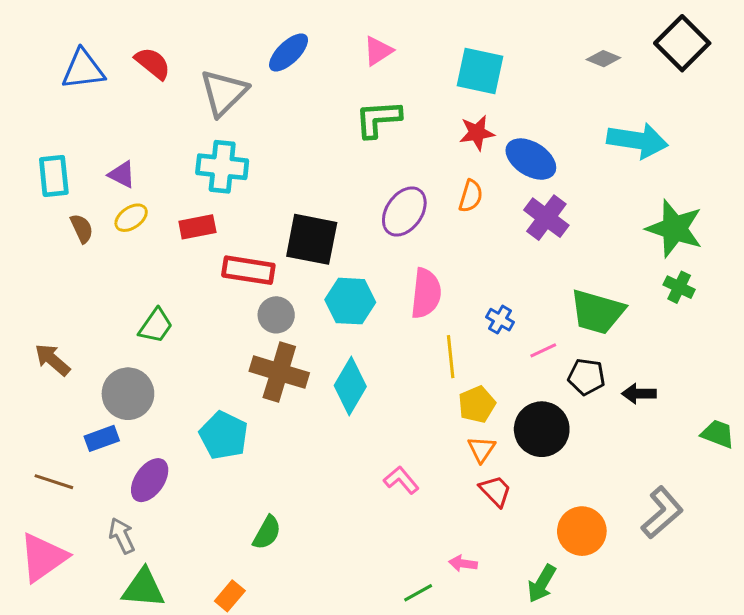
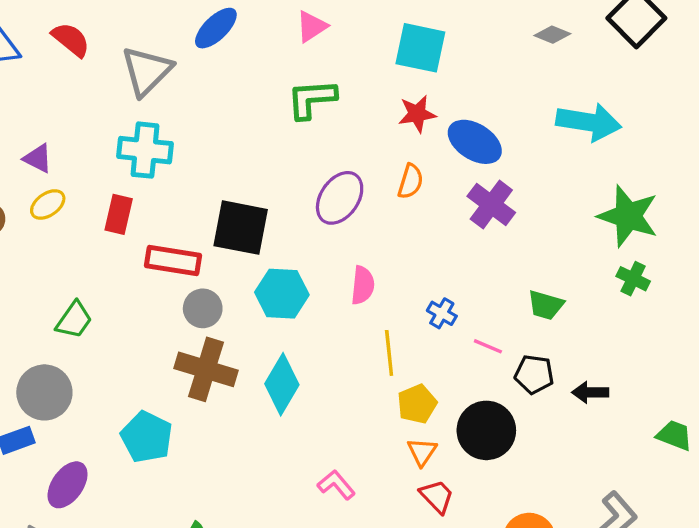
red rectangle: (197, 227) -> (119, 214), turned -66
pink semicircle: (426, 293) -> (363, 285), size x0.7
green trapezoid: (597, 312) -> (546, 305), size x0.6
pink line: (543, 350) -> (488, 346), turned 48

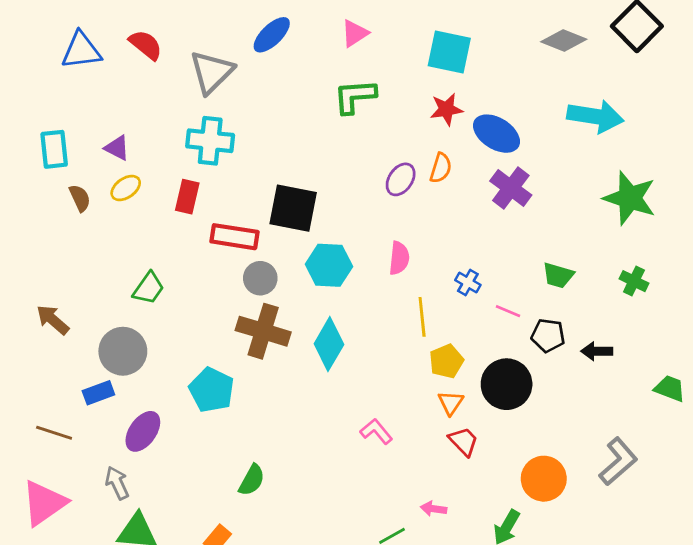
gray diamond: (552, 35) -> (564, 41), size x1.4
purple ellipse: (340, 198) -> (401, 179), moved, size x0.7
green cross: (633, 279) -> (634, 281), moved

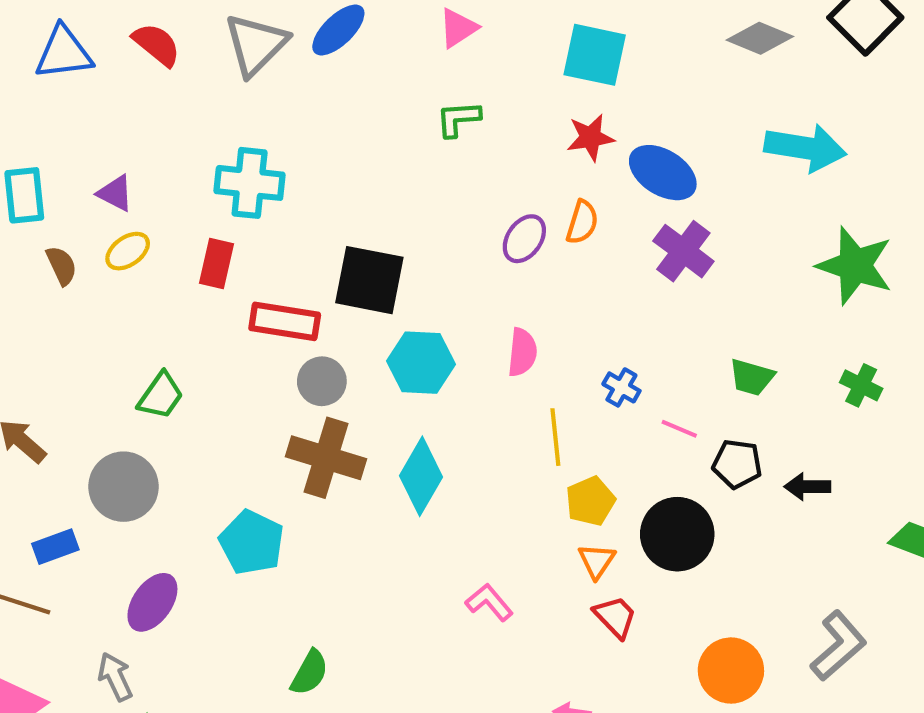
gray triangle: (212, 72) -> (256, 44), moved
green L-shape: (355, 96) -> (458, 119), size x0.7
blue rectangle: (98, 393) -> (55, 547), moved

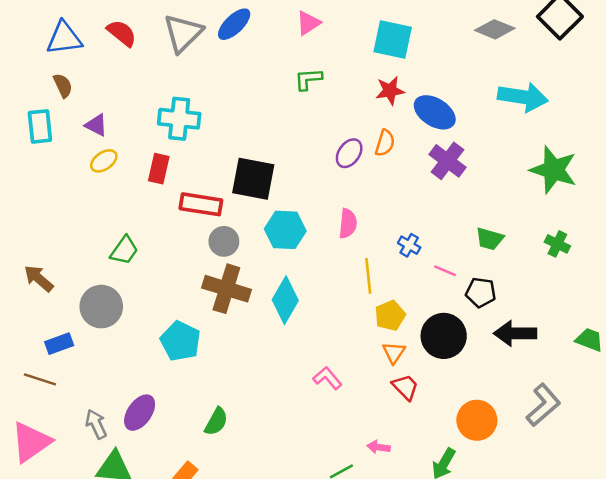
brown semicircle: (62, 266) -> (63, 86), moved
black arrow: (807, 487) -> (515, 333), moved, size x1.5
purple ellipse: (152, 602) -> (140, 413), moved

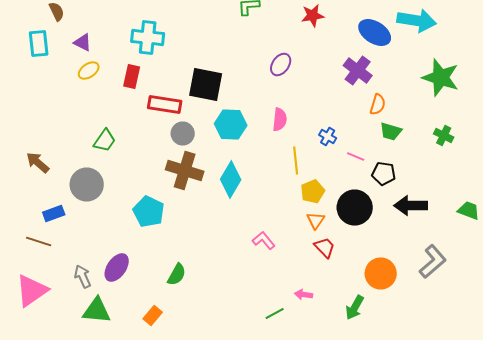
blue ellipse: (435, 112) -> (375, 32), moved
orange semicircle: (385, 143) -> (378, 104), moved

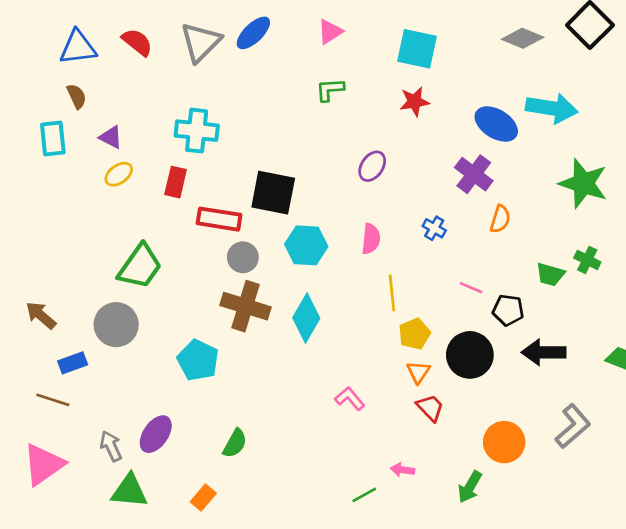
green trapezoid: (391, 132) -> (550, 274), moved
blue cross: (328, 136) -> (434, 228), moved
green trapezoid: (105, 140) -> (140, 267), size x1.5
brown arrow: (38, 162) -> (41, 315), moved

